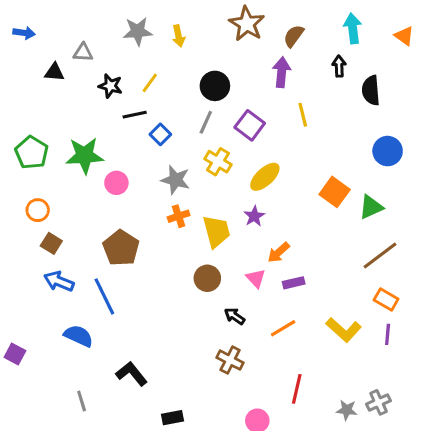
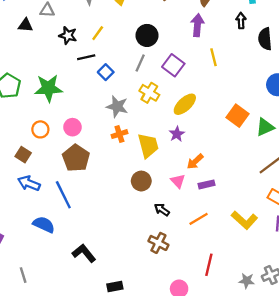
pink circle: (116, 183) -> (72, 127), moved
orange circle: (38, 210) -> (40, 129), moved
gray line: (82, 401) -> (23, 275), moved

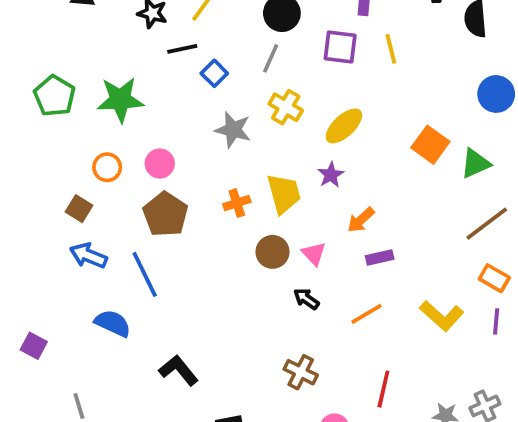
purple square: (173, 65) -> (340, 47), moved, turned -30
orange cross: (119, 134) -> (237, 203), moved
pink triangle: (178, 181) -> (314, 254), moved
brown cross: (158, 243) -> (301, 372), moved

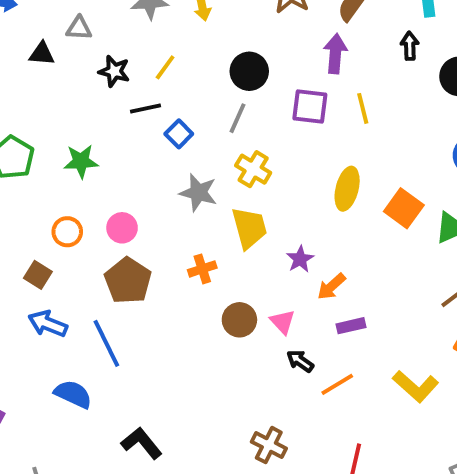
green star: (120, 100) -> (81, 161), size x0.7
yellow ellipse: (344, 126) -> (347, 189), moved, turned -33
purple star: (331, 175) -> (300, 259), moved
yellow trapezoid: (284, 194) -> (249, 228), moved
black arrow: (306, 299) -> (300, 361), moved

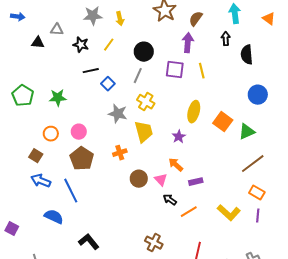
yellow line: (165, 67) -> (109, 45), moved
black star: (114, 71) -> (81, 45), moved
purple star: (300, 259) -> (179, 137), moved
orange arrow: (331, 287) -> (176, 165), moved, turned 84

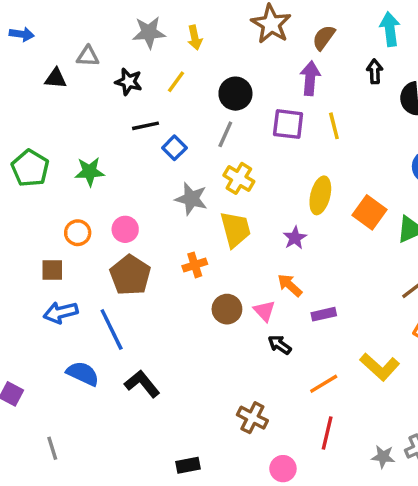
brown square: (36, 156) -> (52, 270), turned -32
blue arrow: (41, 181) -> (61, 312), turned -36
orange line: (189, 212) -> (324, 384), moved
black L-shape: (89, 242) -> (142, 384), moved

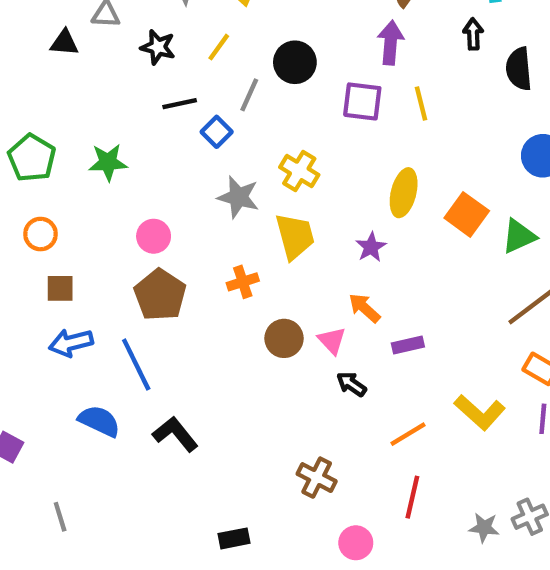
gray line: (225, 134) -> (249, 95), moved
orange circle: (78, 233) -> (41, 234), moved

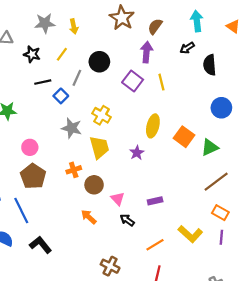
black arrow: (473, 34) -> (187, 48), turned -120
purple square: (362, 101) -> (133, 81), turned 30
orange arrow: (364, 308) -> (89, 217), moved
brown circle: (284, 338) -> (94, 185), moved

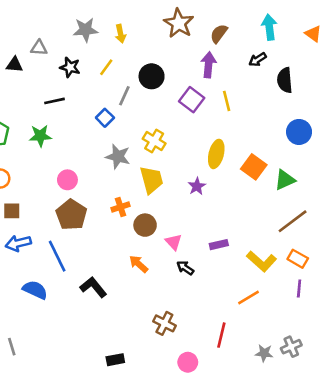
black line: (43, 82) -> (55, 101), moved
yellow L-shape: (190, 234) -> (261, 261), moved
black L-shape: (41, 245) -> (93, 287), moved
orange line: (155, 245) -> (249, 298), moved

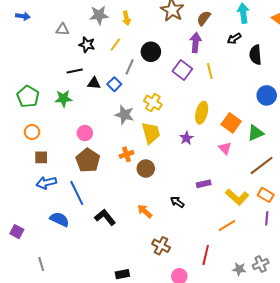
black triangle: (14, 65) -> (94, 83), moved
pink triangle: (174, 242) -> (225, 148), moved
orange arrow: (139, 264) -> (145, 211), moved

